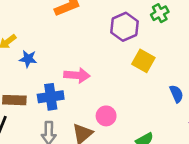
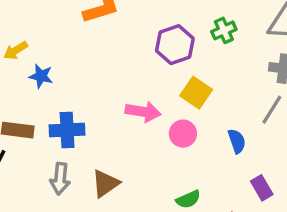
pink arrow: (77, 75) -> (143, 112), moved
pink circle: (106, 116) -> (183, 134), moved

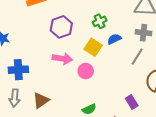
green cross: (224, 30) -> (100, 21), moved
purple hexagon: (175, 45) -> (61, 27), moved
blue semicircle: (237, 141) -> (114, 39), moved, turned -96

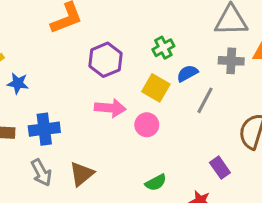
gray line: (137, 57) -> (205, 100), moved
gray arrow: (15, 98) -> (41, 172), turned -30

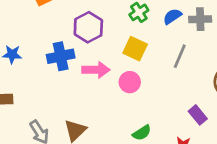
blue semicircle: (187, 73) -> (172, 16), moved
blue cross: (44, 129) -> (61, 56), moved

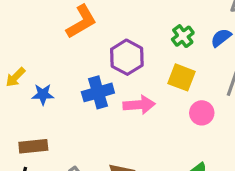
pink circle: (130, 82) -> (202, 113), moved

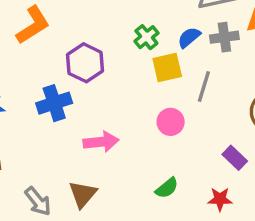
yellow square: (182, 77) -> (167, 67), moved, turned -32
pink arrow: (139, 105) -> (101, 142), moved

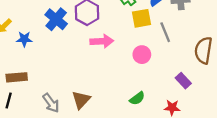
gray line: (204, 86) -> (165, 32), turned -42
blue cross: (54, 103) -> (56, 19), moved, turned -35
pink arrow: (101, 142) -> (102, 41), moved

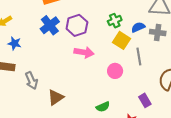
yellow square: (141, 18) -> (122, 40), turned 30
blue star: (24, 39) -> (14, 43), moved
gray arrow: (51, 103) -> (31, 81), moved

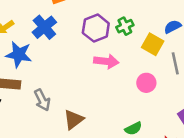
green cross: (115, 21) -> (125, 26), moved
blue cross: (50, 25) -> (44, 27), moved
blue star: (14, 43) -> (19, 54), size x1.5

